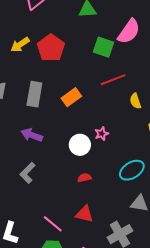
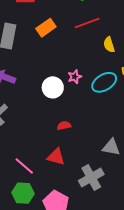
orange rectangle: (71, 97) -> (46, 28), moved
cyan ellipse: (132, 170) -> (104, 82), moved
red semicircle: (84, 178) -> (64, 126), moved

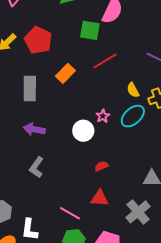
yellow semicircle: (109, 45) -> (133, 90), moved

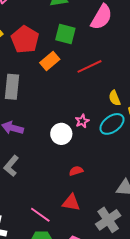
green square: (90, 30) -> (65, 34), moved
orange rectangle: (65, 73) -> (50, 61), moved

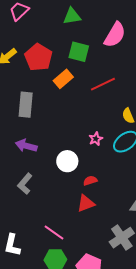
white circle: (61, 134) -> (67, 161), moved
red semicircle: (76, 171) -> (90, 181), moved
red triangle: (71, 203) -> (86, 203), moved, turned -30

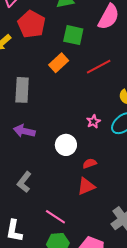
red pentagon: (38, 57) -> (31, 24), moved
gray L-shape: (25, 184) -> (24, 182), moved

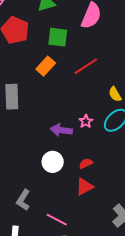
purple arrow: (24, 131) -> (61, 130), moved
white circle: (66, 145) -> (53, 162), moved
gray L-shape: (24, 182) -> (23, 200), moved

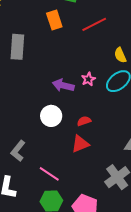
orange rectangle: (46, 66) -> (54, 20), turned -66

